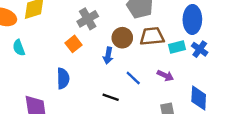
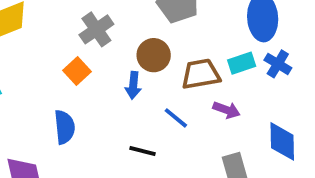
brown trapezoid: (152, 36) -> (201, 74), moved

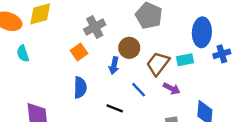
blue cross: (278, 64) -> (222, 54), moved, turned 35
brown trapezoid: (201, 74) -> (158, 64), turned -50
blue semicircle: (65, 127) -> (80, 87), moved

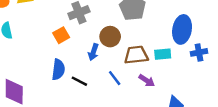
brown trapezoid: (158, 64) -> (136, 55), turned 40
black line: (115, 108) -> (79, 81), moved

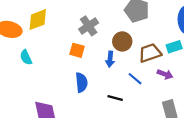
orange square: (61, 35) -> (77, 50), turned -32
black line: (79, 81) -> (115, 98), moved

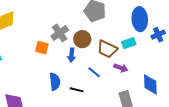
gray cross: (89, 26) -> (60, 33), moved
brown trapezoid: (150, 53) -> (107, 49), turned -135
blue semicircle: (81, 82) -> (55, 82), moved

